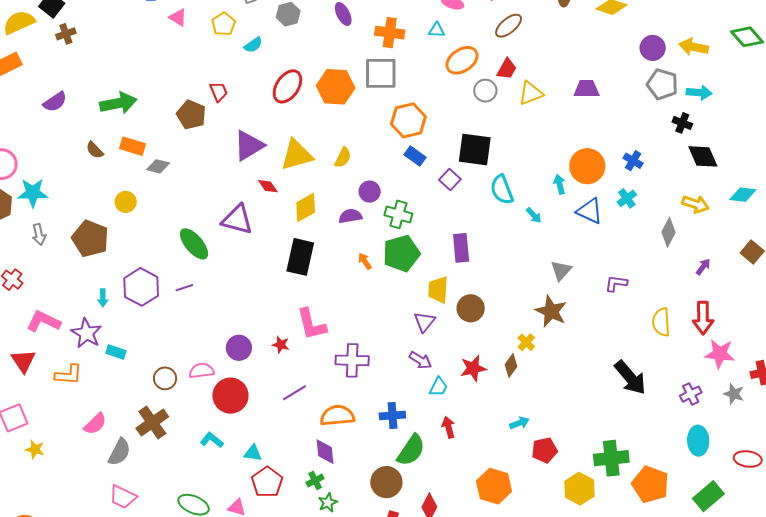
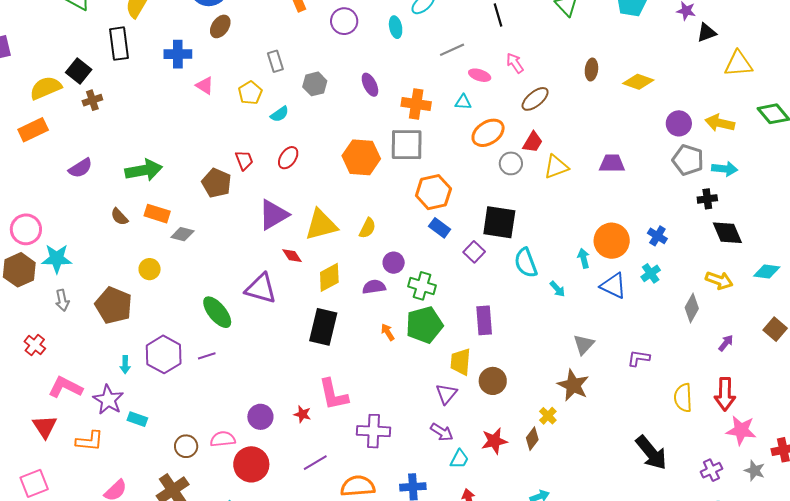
red ellipse: (287, 86) -> (288, 158), moved, size x0.7
black cross: (682, 123) -> (707, 199), turned -30

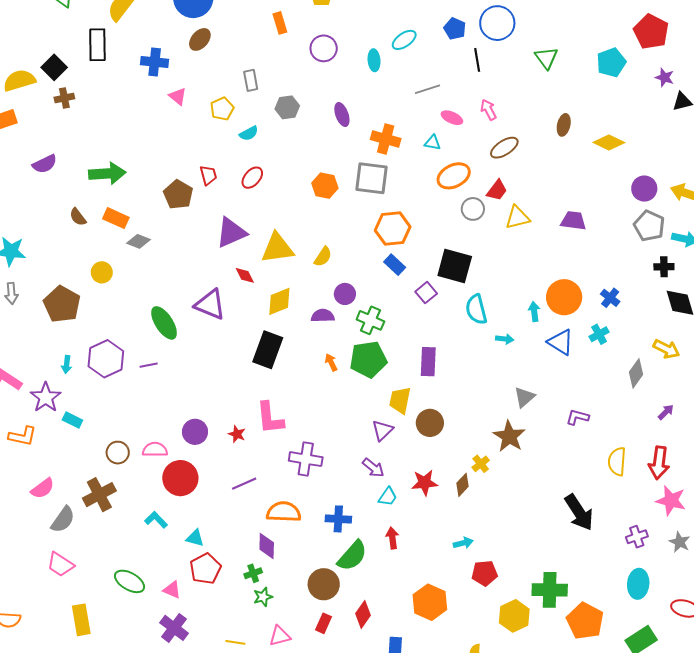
orange hexagon: (361, 157) -> (325, 186), size x0.7
cyan arrow: (557, 289) -> (505, 339), turned -48

